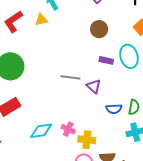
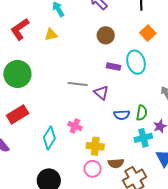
yellow triangle: (41, 20) -> (51, 35), moved
pink cross: (68, 129) -> (75, 126), moved
cyan diamond: (41, 131) -> (49, 138), turned -50

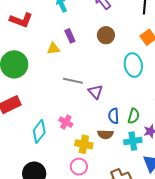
red L-shape: (20, 29) -> (21, 20), turned -130
yellow triangle: (51, 35) -> (53, 49), moved
purple rectangle: (113, 67) -> (70, 36), moved, turned 48
blue semicircle: (122, 115) -> (114, 116), turned 84
brown semicircle: (116, 163) -> (105, 134), moved

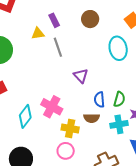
gray line: (73, 81) -> (58, 47), moved, turned 60
pink cross: (66, 122) -> (52, 107), size x1.5

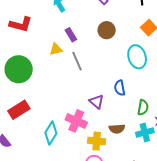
purple triangle: (81, 76) -> (97, 102), moved
blue semicircle: (99, 100) -> (120, 88), moved

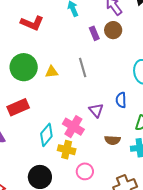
brown circle: (107, 30) -> (113, 30), moved
purple rectangle: (71, 35) -> (94, 33), moved
yellow triangle: (56, 49) -> (52, 72), moved
yellow cross: (97, 141) -> (67, 150), moved

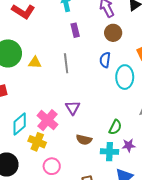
brown circle: (113, 30) -> (113, 33), moved
purple rectangle: (94, 33) -> (75, 30), moved
blue semicircle: (121, 100) -> (105, 60), moved

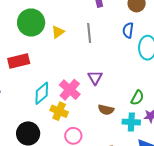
yellow triangle: (35, 63) -> (58, 32), turned -40

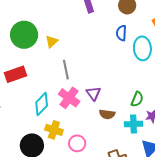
gray line: (89, 33) -> (66, 70), moved
purple triangle: (95, 78) -> (93, 93), moved
yellow cross: (59, 111) -> (54, 130), moved

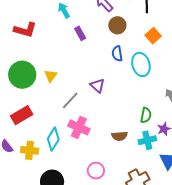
gray line: (66, 70) -> (70, 100), turned 66
purple triangle: (93, 93) -> (97, 86), moved
yellow cross: (54, 130) -> (30, 150), moved

